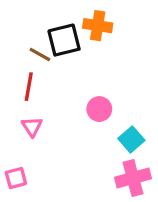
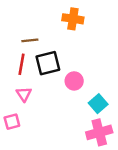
black square: (64, 40) -> (48, 63), moved
brown line: (40, 54) -> (30, 40), turned -35
pink square: (16, 178) -> (12, 122), moved

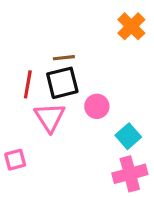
orange cross: (73, 19) -> (131, 26), moved, turned 36
brown line: (30, 40) -> (64, 58), moved
pink triangle: (24, 94) -> (50, 117), moved, size x1.5

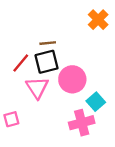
red line: (28, 84) -> (21, 63), turned 30
pink circle: (97, 106) -> (72, 79), size x1.5
pink cross: (130, 174) -> (82, 123), moved

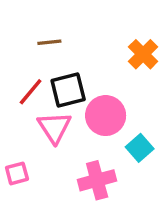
orange cross: (98, 20) -> (143, 54), moved
brown line: (48, 43) -> (49, 42), moved
pink cross: (82, 123) -> (97, 180), moved

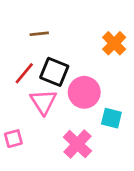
black square: (68, 90) -> (54, 72), turned 36
cyan square: (140, 148) -> (111, 118), turned -35
pink cross: (97, 180) -> (77, 144), turned -32

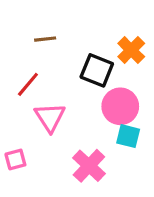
black square: (54, 72) -> (97, 70), moved
pink circle: (84, 92) -> (120, 106), moved

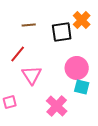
orange cross: (131, 50) -> (82, 20), moved
black square: (97, 70) -> (62, 32), moved, turned -30

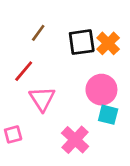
orange cross: (82, 20) -> (108, 43), moved
brown line: (29, 25) -> (38, 33), turned -48

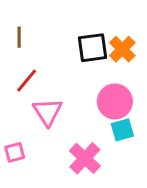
brown line: (38, 33) -> (19, 37), moved, turned -36
cyan square: (108, 115) -> (122, 130), turned -30

